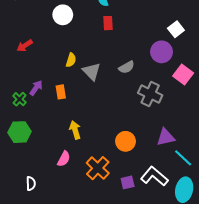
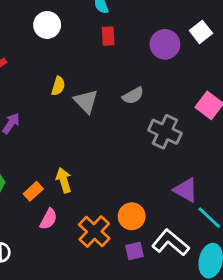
white square: (176, 29) -> (201, 32), moved
purple circle: (162, 52) -> (165, 44), moved
orange rectangle: (61, 92) -> (33, 191), moved, turned 56
purple triangle: (166, 137) -> (186, 190), turned 42
orange circle: (126, 141) -> (132, 216), moved

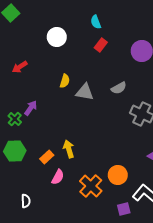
red rectangle: (108, 36) -> (101, 45), turned 40
gray triangle: (86, 101) -> (85, 92), turned -36
purple square: (134, 251) -> (124, 209), moved

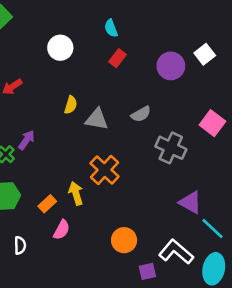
orange circle: (118, 175) -> (124, 240), moved
orange cross: (91, 186) -> (105, 170), moved
white semicircle: (26, 201) -> (20, 245), moved

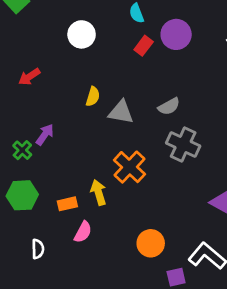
purple circle: (171, 66) -> (176, 34), moved
gray cross: (171, 148) -> (183, 144), moved
orange rectangle: (47, 204) -> (67, 204), turned 30

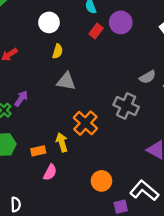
yellow semicircle: (93, 97) -> (58, 51), moved
gray semicircle: (169, 106) -> (147, 77), moved
gray triangle: (121, 112) -> (66, 81), moved
white semicircle: (38, 249) -> (16, 204), moved

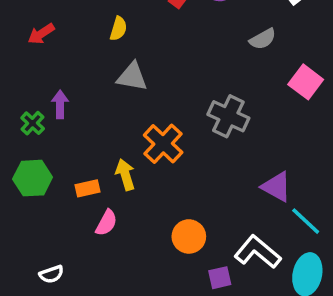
gray semicircle: (147, 77) -> (263, 39), moved
purple arrow: (21, 98) -> (60, 104), turned -35
white semicircle: (16, 204) -> (51, 274), turned 72

